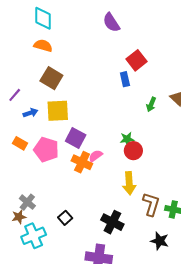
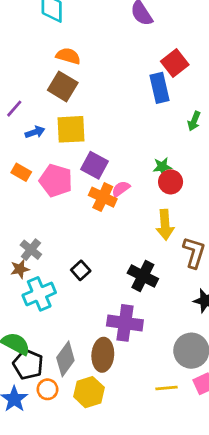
orange semicircle: (43, 46) -> (68, 56), moved
blue rectangle: (125, 79) -> (159, 88), size x1.5

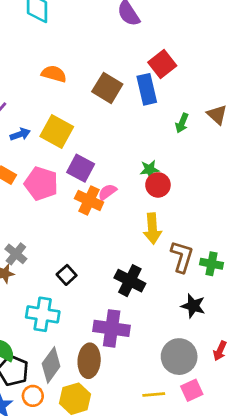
orange semicircle: (68, 56) -> (54, 74), moved
brown square: (63, 86) -> (107, 88), moved
yellow square: (71, 129) -> (57, 131), turned 32
cyan cross: (39, 294) -> (43, 314), moved, turned 32

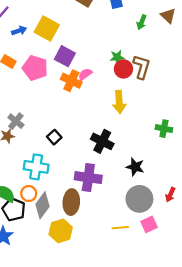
brown L-shape: (182, 257) -> (142, 67), moved
black star: (193, 306) -> (135, 167), moved
orange circle: (33, 396) -> (29, 194), moved

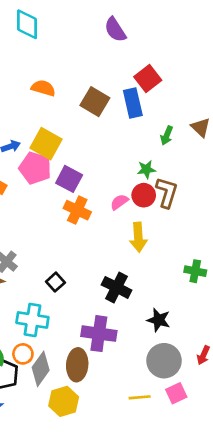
green star: (117, 57) -> (146, 169), moved
pink pentagon: (35, 68) -> (35, 168), moved
pink semicircle: (85, 74) -> (119, 202), moved

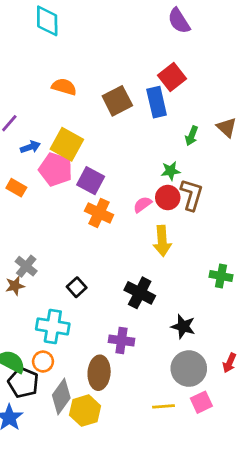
purple semicircle: (115, 30) -> (179, 21), moved
brown square: (95, 102) -> (117, 101), turned 32
purple cross: (99, 334) -> (121, 340), size x0.7
gray diamond: (41, 369) -> (61, 397), moved

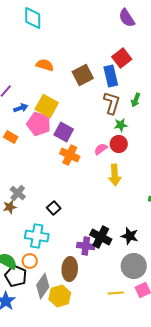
brown L-shape: (192, 195) -> (112, 103), moved
black cross: (140, 293) -> (101, 237), moved

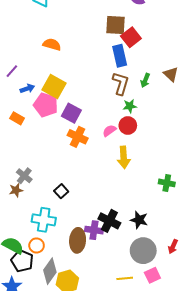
brown square: (83, 75) -> (115, 25), moved, turned 30
brown ellipse: (70, 269) -> (78, 240), moved

